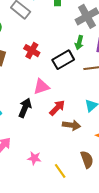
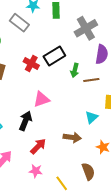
green arrow: (79, 43) -> (75, 70), moved
black rectangle: (63, 60) -> (54, 56), moved
red arrow: (57, 108) -> (38, 146), moved

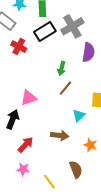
black rectangle: (54, 56) -> (45, 32), moved
red cross: (31, 63) -> (19, 47), moved
brown line: (91, 80) -> (66, 88), moved, turned -42

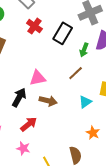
black rectangle: (45, 32) -> (63, 33), moved, turned -35
green arrow: (62, 68) -> (84, 50), moved
brown arrow: (60, 135) -> (48, 101), moved

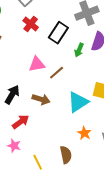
brown line: (76, 73) -> (57, 73), moved
pink triangle: (38, 78) -> (37, 64), moved
cyan triangle: (85, 102) -> (78, 102), size x1.6

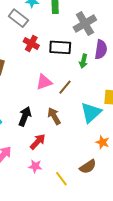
black rectangle: (58, 33) -> (60, 47), turned 70
brown arrow: (41, 99) -> (54, 116), turned -126
brown semicircle: (66, 155) -> (88, 167), turned 78

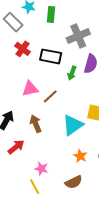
pink star: (35, 166) -> (41, 169), moved
brown semicircle: (88, 167) -> (74, 182), moved

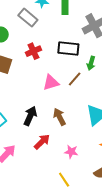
red cross: (23, 49) -> (33, 51), moved, turned 35
brown line: (50, 96) -> (75, 79), moved
pink star: (41, 169) -> (71, 152), moved

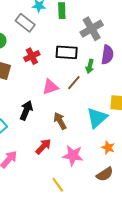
black arrow: (30, 116) -> (26, 110), moved
pink star: (71, 152) -> (73, 155), size x1.5
yellow line: (64, 180) -> (58, 185), moved

